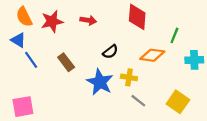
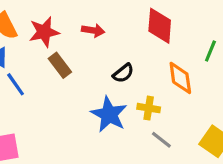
orange diamond: (152, 55) -> (180, 78), turned 75
brown rectangle: (66, 62) -> (60, 65), moved

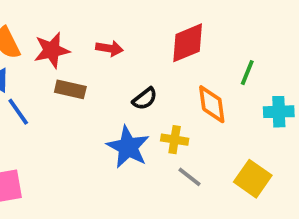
red diamond: (160, 26) -> (188, 43), turned 63
brown rectangle: (60, 65) -> (70, 89), turned -40

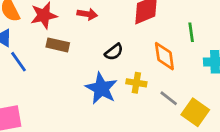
green line: (247, 73) -> (191, 32), turned -30
gray line: (189, 177) -> (169, 98), moved

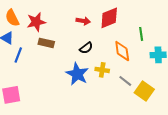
red arrow: (87, 14) -> (83, 21), moved
blue line: (19, 62) -> (18, 55), turned 56

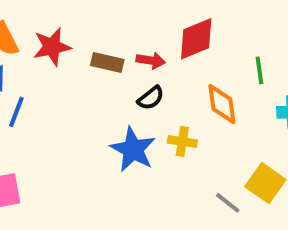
red arrow: (83, 21) -> (151, 61), moved
brown rectangle: (46, 43) -> (107, 62), moved
gray line: (125, 81) -> (228, 203), moved

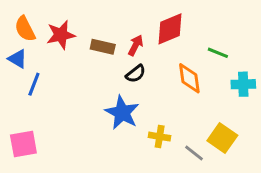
red arrow: (151, 61) -> (136, 45), turned -72
green line: (259, 70) -> (218, 53), turned -60
yellow cross: (182, 142) -> (160, 137), moved

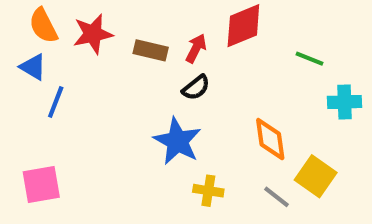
orange diamond: (189, 78) -> (270, 139), moved
yellow cross: (160, 137) -> (208, 191), moved

